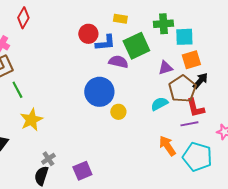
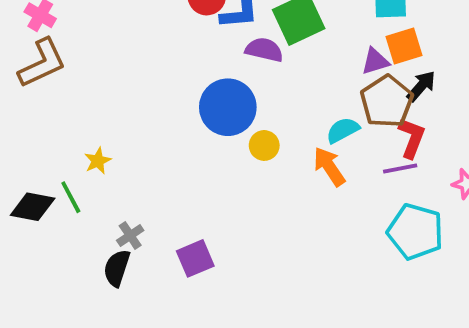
purple triangle: (165, 68) -> (375, 61), moved
green line: (17, 90) -> (71, 197), moved
red L-shape: (195, 108) -> (412, 138), turned -145
yellow star: (31, 120) -> (98, 161), size x0.6
orange arrow: (167, 146) -> (329, 167), moved

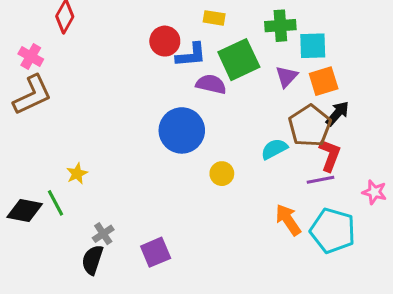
purple triangle: (375, 61) -> (287, 77), moved, turned -30
yellow circle: (264, 145) -> (222, 174), moved
orange arrow: (329, 167) -> (288, 220), moved

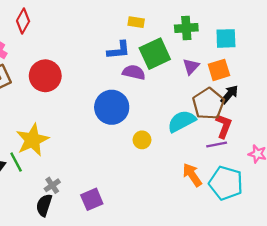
red circle: (165, 41) -> (45, 76), moved, size x1.4
cyan square: (313, 46) -> (226, 38), moved
cyan semicircle: (274, 149) -> (182, 121), size x1.4
yellow star: (77, 174) -> (32, 140), size x2.0

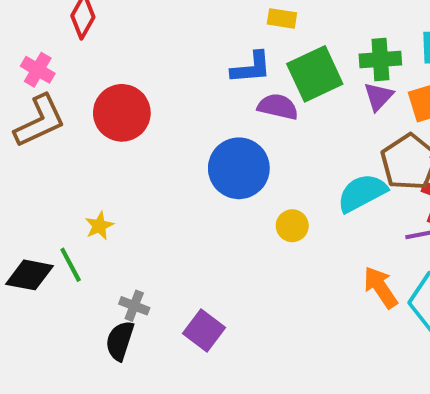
green cross: (186, 28) -> (380, 59), moved
yellow star: (32, 140) -> (99, 226), size x0.5
gray cross: (52, 185) -> (134, 306), turned -35
purple square: (92, 199) -> (204, 330), turned -30

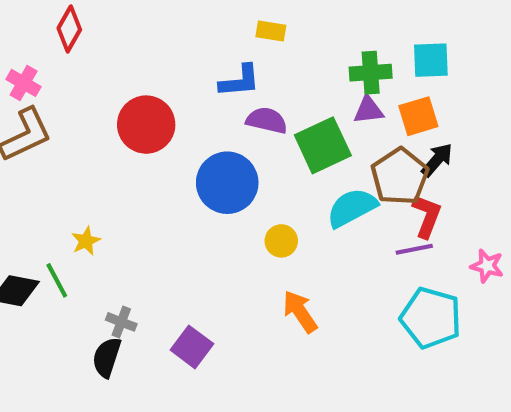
green square: (315, 74) -> (323, 145), moved
purple triangle: (378, 96) -> (369, 110), turned 40
red circle: (122, 113) -> (146, 125), moved
orange arrow: (380, 287) -> (300, 312), moved

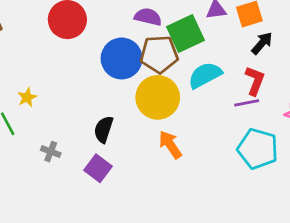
brown pentagon: (400, 176) -> (159, 54), moved, turned 30
yellow circle: (281, 241) -> (158, 97), size x2.0
black semicircle: (107, 357) -> (104, 129), moved

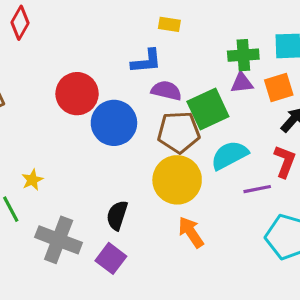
blue circle: (122, 58) -> (114, 123), moved
purple line: (247, 103) -> (257, 189), moved
gray cross: (51, 152) -> (59, 240), size x2.0

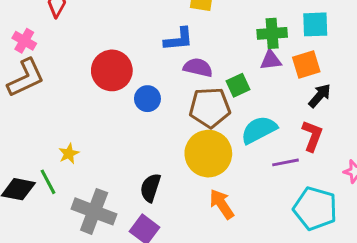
green square: (208, 109) -> (238, 85), size x0.6
blue circle: (114, 123) -> (147, 99), size x0.6

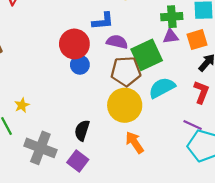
red circle: (112, 70) -> (74, 44), moved
green square: (238, 85) -> (147, 55), size x1.8
purple line: (286, 162) -> (193, 125), moved, turned 36

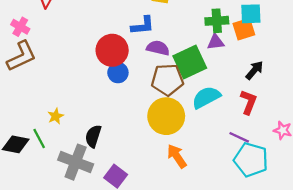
orange square: (197, 40) -> (244, 29), moved
black semicircle: (82, 130) -> (93, 136), moved

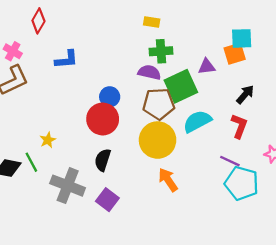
green cross: (217, 21) -> (161, 51), moved
blue L-shape: (143, 26) -> (66, 59), moved
red circle: (112, 50) -> (103, 119), moved
black semicircle: (93, 136) -> (103, 160), moved

